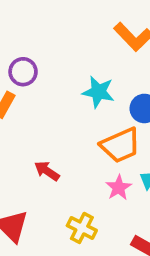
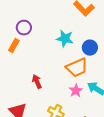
red arrow: (47, 171) -> (37, 82), turned 32

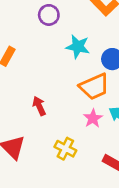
purple circle: (24, 28) -> (49, 15), moved

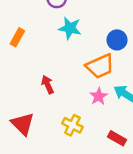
cyan star: (78, 47) -> (70, 28), moved

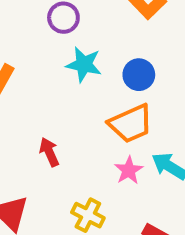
blue circle: (117, 40) -> (139, 75), moved

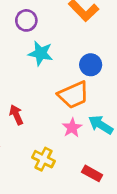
blue circle: (139, 75) -> (91, 65), moved

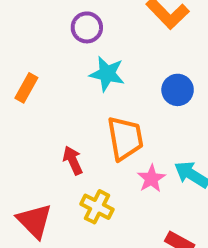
orange trapezoid: (73, 95) -> (125, 138), moved, turned -76
yellow cross: (43, 159) -> (97, 207), moved

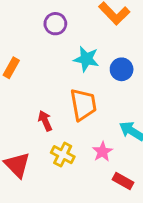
cyan star: (107, 74) -> (86, 59), moved
pink star: (151, 179) -> (102, 152), moved

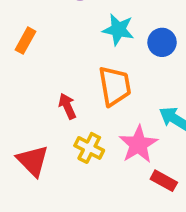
pink star: (102, 152) -> (138, 144), size x1.5

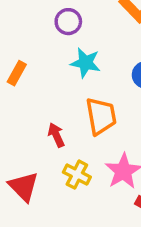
cyan star: (118, 30) -> (85, 63), moved

